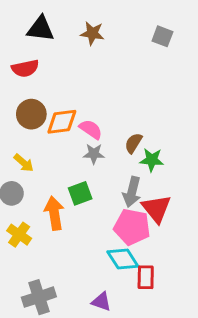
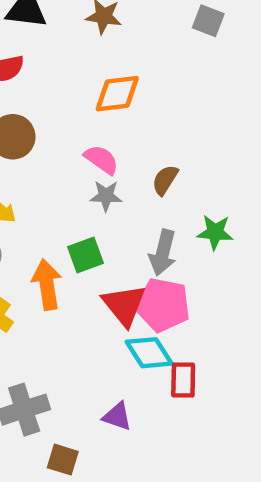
orange diamond: (62, 122) -> (117, 94), moved
green star: (152, 160) -> (215, 232), moved
red triangle: (156, 209) -> (124, 305), moved

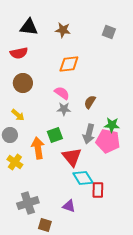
pink pentagon: (163, 305) -> (108, 141), moved

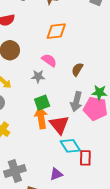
gray star: (64, 109) -> (38, 76), moved
orange arrow: (38, 148) -> (41, 118), moved
purple triangle: (69, 206) -> (56, 174), turned -40

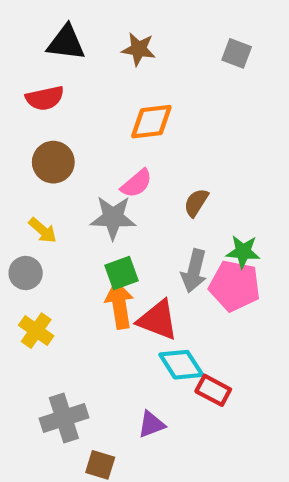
pink semicircle: (49, 60) -> (136, 183), turned 105
gray star: (38, 76) -> (113, 218), size x1.5
red triangle: (59, 125) -> (158, 320), turned -30
red rectangle: (85, 158) -> (213, 390), turned -63

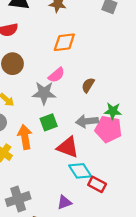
gray arrow: (194, 271) -> (87, 121), turned 70
orange arrow: (119, 305) -> (25, 137), moved

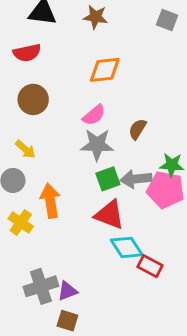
gray star: (44, 93) -> (97, 145), moved
green square: (49, 122) -> (108, 179), moved
purple triangle: (64, 202) -> (67, 291), moved

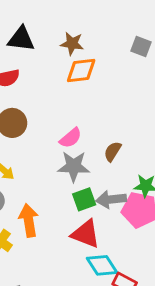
orange diamond: (105, 70) -> (81, 70), moved

